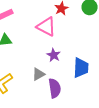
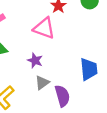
purple star: (54, 55) -> (35, 60), moved

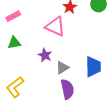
gray triangle: (42, 83) -> (62, 68), moved

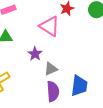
blue trapezoid: (93, 67) -> (79, 86), moved

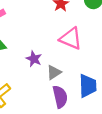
pink triangle: (50, 26) -> (71, 38), moved

